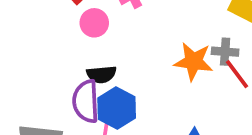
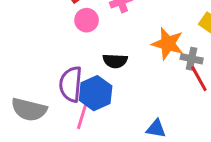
orange star: (194, 61) -> (168, 44), moved
black semicircle: (101, 74) -> (115, 61), moved

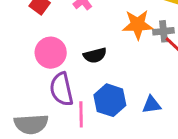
pink circle: (87, 20) -> (51, 53), moved, size x1.4
blue hexagon: (96, 93) -> (110, 100), moved

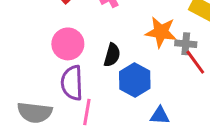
black semicircle: (95, 55) -> (112, 55), turned -70
blue hexagon: (110, 100) -> (135, 80), moved

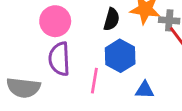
black semicircle: (112, 55) -> (112, 19), moved
pink line: (87, 112) -> (94, 81), moved

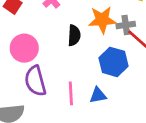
blue hexagon: (120, 56) -> (114, 62), moved
blue triangle: (145, 90) -> (98, 95), moved

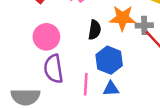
blue hexagon: (114, 62) -> (109, 60), moved

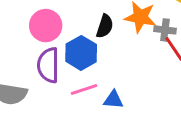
blue hexagon: (109, 60) -> (81, 53), moved
pink line: (86, 84) -> (84, 90), turned 60

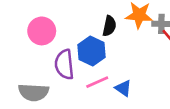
pink circle: (46, 26) -> (42, 31), moved
blue triangle: (113, 100) -> (123, 88), turned 36

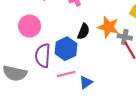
blue triangle: (123, 88) -> (86, 82), turned 40

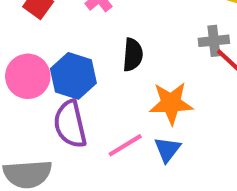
orange star: (108, 27) -> (171, 103), moved
blue hexagon: (66, 49) -> (73, 76), moved

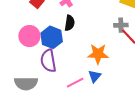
black semicircle: (133, 55) -> (70, 23), moved
pink line: (125, 145) -> (75, 83), moved

